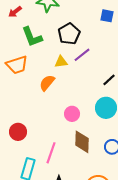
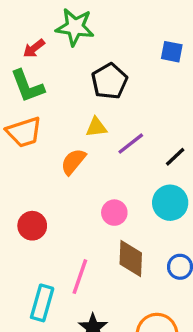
red arrow: (15, 12) -> (34, 48), moved
green L-shape: (32, 37) -> (27, 86), moved
purple line: (82, 55) -> (131, 144), moved
red circle: (18, 132) -> (32, 226), moved

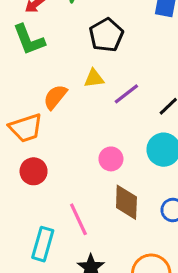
orange trapezoid: (24, 132) -> (26, 128), moved
orange semicircle: (73, 162) -> (55, 97), moved
pink line: (80, 277) -> (78, 219), turned -44

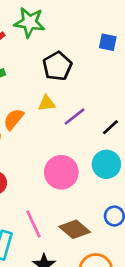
pink circle: (111, 159) -> (61, 172), size x1.6
brown diamond: (126, 202) -> (75, 229), moved, turned -52

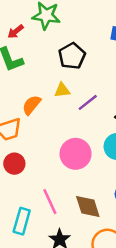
brown diamond: (75, 229) -> (88, 206), turned 32

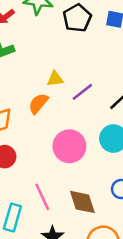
black pentagon: (72, 56) -> (77, 18), moved
orange semicircle: (31, 105) -> (38, 104), moved

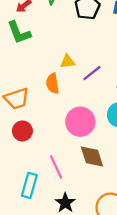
orange semicircle: (38, 104) -> (53, 84), turned -48
brown diamond: (82, 202) -> (92, 156), moved

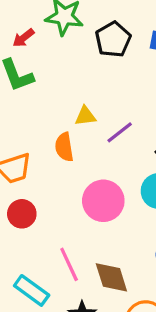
brown diamond: (92, 156) -> (111, 277), moved
cyan rectangle: (29, 185) -> (32, 290), turned -70

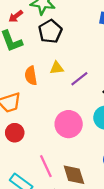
black pentagon: (113, 39) -> (50, 31), moved
orange semicircle: (64, 147) -> (31, 76), moved

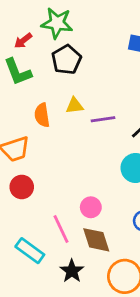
purple line: (79, 79) -> (103, 119), turned 30
pink circle: (69, 124) -> (91, 207), moved, size x0.6

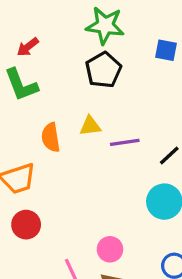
green star: (57, 23) -> (105, 26), moved
black pentagon: (66, 60) -> (103, 70), moved

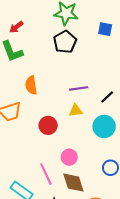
yellow triangle: (90, 126) -> (76, 111), moved
red circle: (26, 225) -> (48, 125), moved

